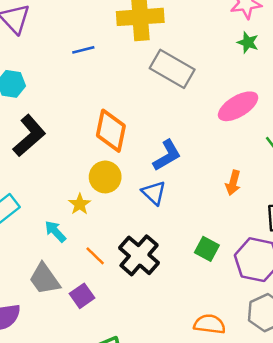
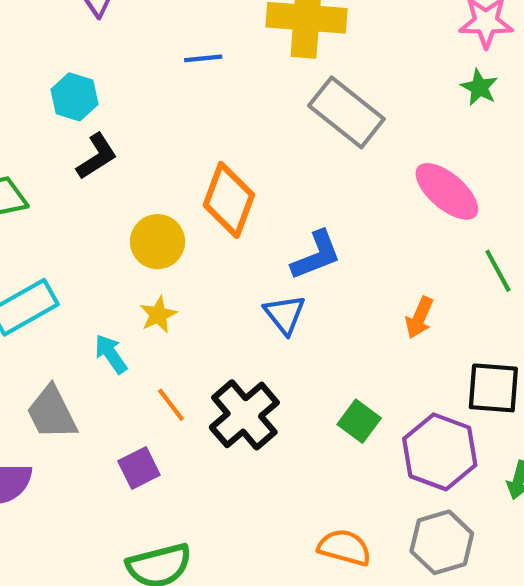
pink ellipse: (238, 106) -> (447, 191), turned 63
black L-shape: (29, 136) -> (97, 156), moved, size x0.7
yellow circle: (105, 177) -> (158, 242), moved
gray trapezoid: (45, 279) -> (52, 413), moved

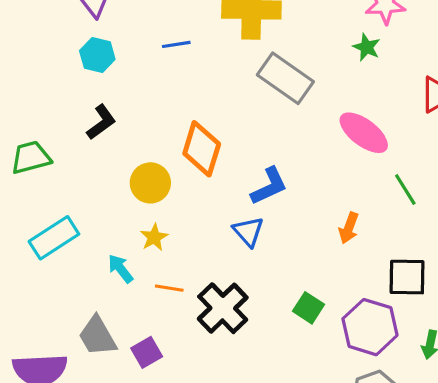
green star: (479, 87) -> (367, 47), moved
cyan hexagon: (74, 97) -> (97, 55), moved
orange line: (171, 405) -> (169, 288), moved, turned -40
gray trapezoid: (52, 413) -> (97, 336), moved

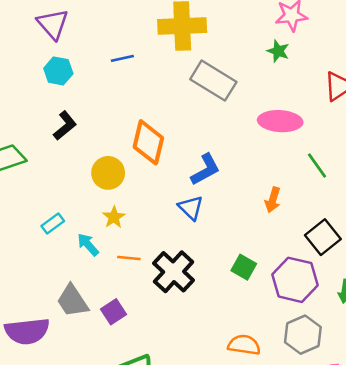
pink ellipse: (364, 133) -> (280, 121), turned -30
cyan rectangle: (54, 238) -> (53, 224), moved, size x0.6
black square: (407, 277) -> (323, 237), turned -36

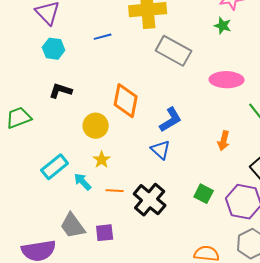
black L-shape: (65, 126) -> (61, 91), turned -120
cyan rectangle: (53, 224) -> (55, 167), size x1.5
purple square: (113, 312) -> (105, 233), turned 30

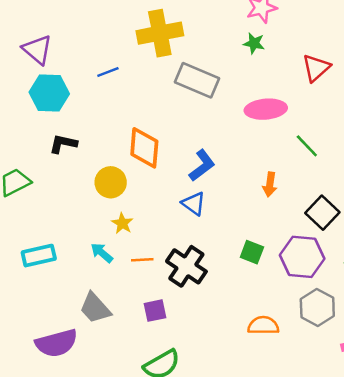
cyan hexagon: (54, 49) -> (49, 93), size x1.4
cyan rectangle: (55, 167) -> (39, 256), moved, turned 32
purple square: (105, 233) -> (155, 311), moved

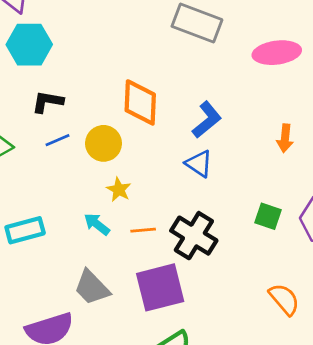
blue line: (108, 72) -> (57, 140), moved
purple square: (155, 311) -> (160, 287), size x1.8
orange semicircle: (263, 325) -> (284, 299), turned 52

